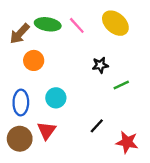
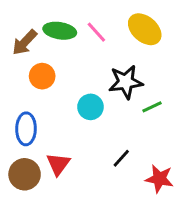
black star: (100, 65) -> (126, 82), size x1.6
cyan circle: (56, 98) -> (90, 107), moved

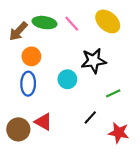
green line: (152, 107) -> (113, 93), moved
blue ellipse: (26, 129) -> (28, 84), moved
red triangle: (58, 164) -> (43, 122), turned -36

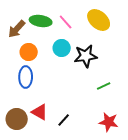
cyan circle: (67, 79) -> (62, 48), moved
black line: (90, 117) -> (64, 120), moved

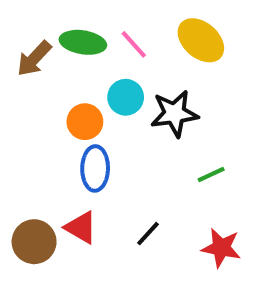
orange circle: (29, 52) -> (85, 122), moved
blue ellipse: (26, 77) -> (95, 168), moved
black line: (64, 120) -> (148, 234), moved

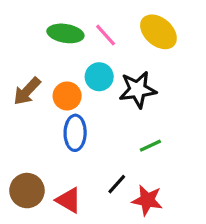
brown arrow: (34, 59) -> (27, 91), moved
green line: (211, 175) -> (150, 146), moved
red triangle: (81, 227) -> (69, 200), moved
red star: (221, 248) -> (147, 200), moved

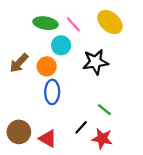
cyan circle: (99, 77) -> (61, 45), moved
green line: (150, 146) -> (104, 110), moved, turned 64

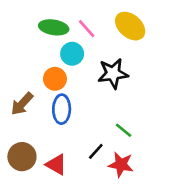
brown arrow: (19, 63) -> (22, 104), moved

